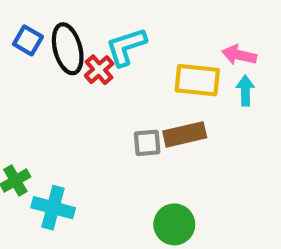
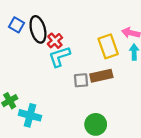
cyan L-shape: (126, 47) -> (59, 57), moved
yellow rectangle: (197, 80) -> (108, 46), turned 65

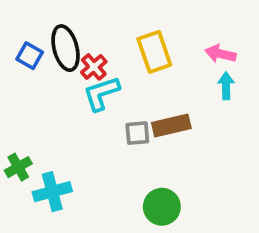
blue square: (16, 25) -> (30, 56), moved
yellow rectangle: (108, 46) -> (154, 52), moved
cyan cross: (30, 115) -> (52, 192), turned -30

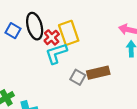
yellow rectangle: (154, 52) -> (69, 33), moved
gray square: (137, 133) -> (78, 77), turned 35

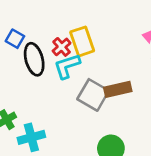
black ellipse: (35, 26) -> (34, 59), moved
gray square: (78, 77) -> (93, 95), size x1.6

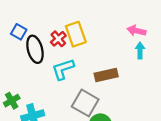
cyan L-shape: (67, 66) -> (63, 69), moved
gray square: (93, 95) -> (85, 103), moved

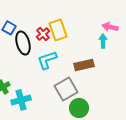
cyan arrow: (140, 50) -> (103, 41), moved
gray square: (85, 103) -> (66, 89), turned 30

